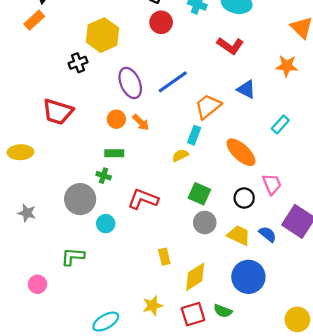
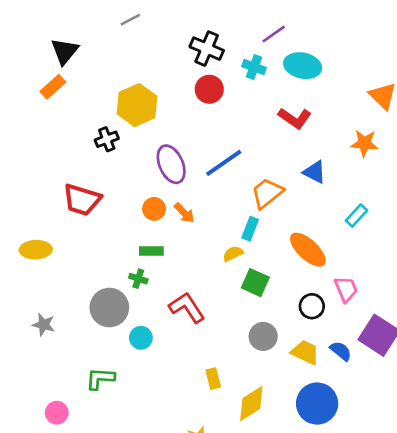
green square: (199, 194) -> (255, 283), moved
red L-shape: (143, 199) -> (187, 308), turned 36

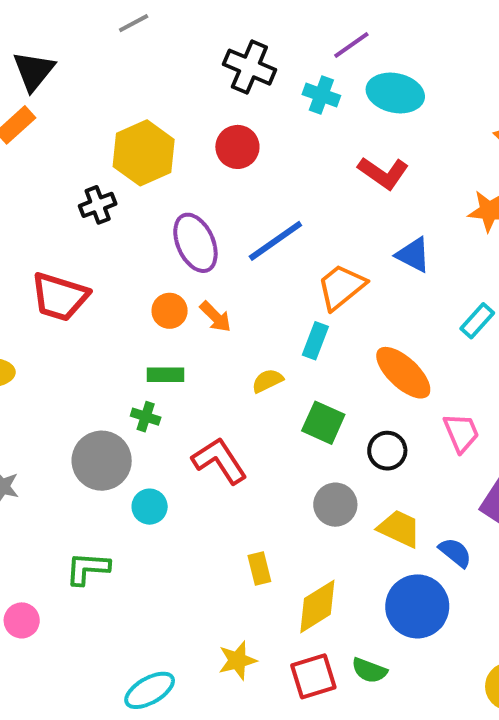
red circle: (209, 89) -> (237, 147), moved
yellow semicircle: (233, 254) -> (267, 381), moved
black circle: (312, 306) -> (387, 451), moved
blue semicircle: (341, 351) -> (455, 553), moved

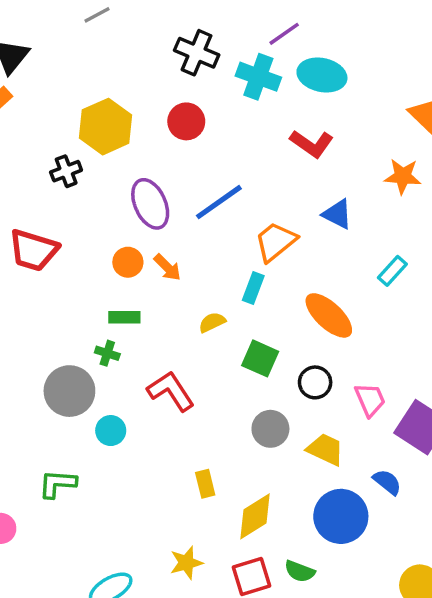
cyan cross: (321, 95) -> (258, 77), size x1.4
pink trapezoid: (461, 433) -> (370, 400), moved
blue semicircle: (455, 553) -> (387, 482), moved

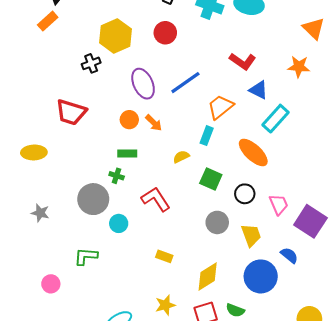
red L-shape: (312, 144) -> (243, 61), moved
cyan rectangle: (392, 271) -> (275, 119), moved, size x1.5
yellow trapezoid: (325, 449) -> (251, 235), turned 45
yellow rectangle: (205, 484) -> (164, 256), moved, turned -56

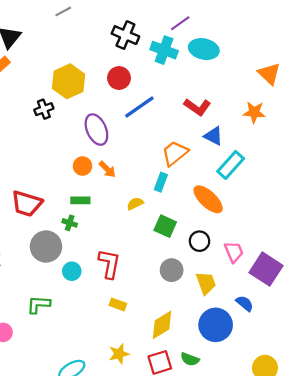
blue line: (185, 83) -> (139, 107), moved
red trapezoid: (71, 112) -> (27, 204), moved
red L-shape: (156, 199) -> (109, 264), moved, turned 44

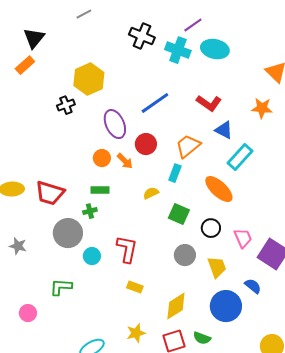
red circle: (119, 78) -> (146, 144), moved
green cross: (70, 223) -> (90, 211), turned -32

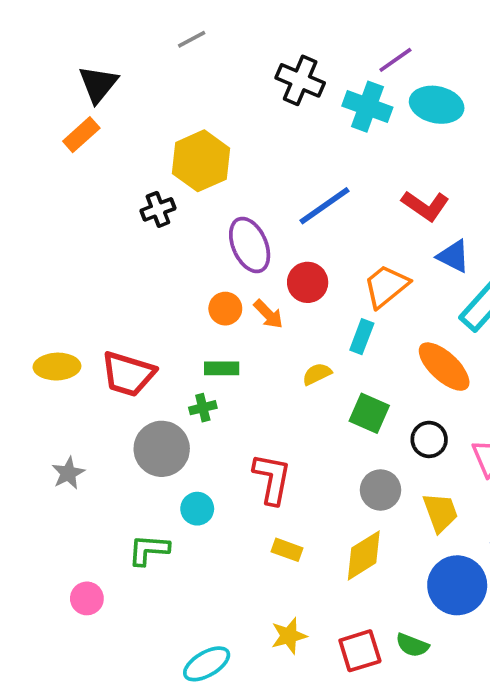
gray star: (18, 246) -> (68, 473), turned 30
cyan circle: (92, 256) -> (197, 509), moved
yellow diamond: (176, 306) -> (364, 555), moved

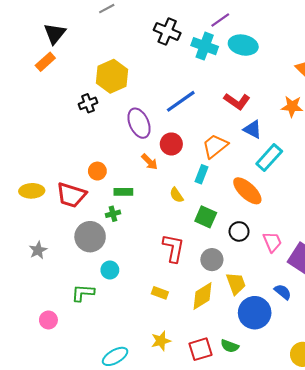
orange circle: (225, 309) -> (97, 171), moved
yellow semicircle: (317, 374) -> (177, 195), turned -98
red L-shape: (272, 479) -> (173, 248), moved
yellow trapezoid: (440, 512) -> (236, 284), moved

